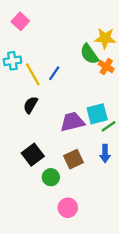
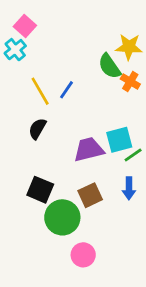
cyan cross: (12, 61) -> (15, 50), moved, turned -30
black square: (33, 155) -> (40, 190), turned -30
green circle: (51, 177) -> (62, 217), size x1.6

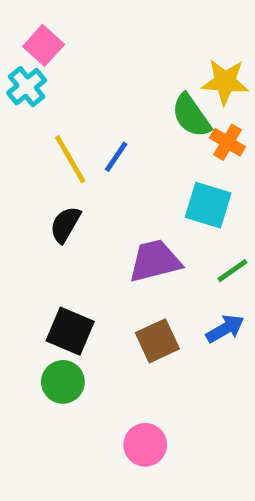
cyan square: (119, 140) -> (208, 205), moved, turned 32
blue arrow: (129, 188) -> (225, 329), turned -120
green circle: (62, 217) -> (63, 382), moved, size x0.7

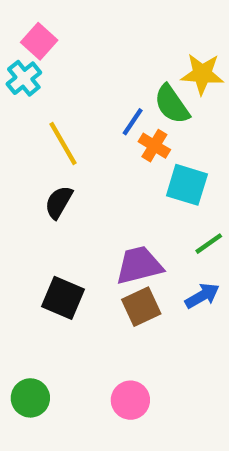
orange cross: (228, 142) -> (154, 146), moved
blue line: (116, 157) -> (133, 122), moved
purple trapezoid: (155, 261) -> (139, 265), moved
green circle: (63, 382) -> (30, 398), moved

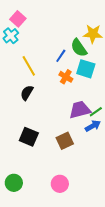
orange cross: (154, 146) -> (66, 77), moved
cyan square: (187, 185) -> (86, 69), moved
purple trapezoid: (139, 265) -> (80, 110), moved
blue arrow: (202, 296) -> (93, 126), moved

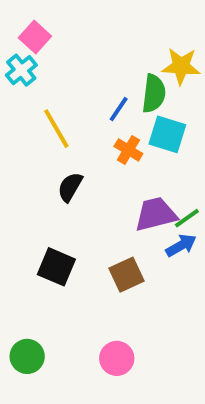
green semicircle: (79, 48) -> (154, 93), turned -138
black semicircle: (27, 93) -> (70, 187), moved

